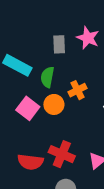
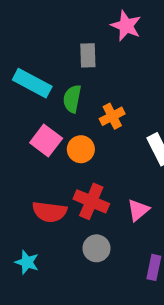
pink star: (88, 38) -> (126, 26), moved
orange circle: (54, 104) -> (81, 149), moved

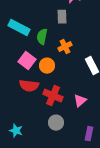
gray rectangle: (88, 55) -> (62, 17), moved
red semicircle: (50, 212) -> (29, 86), moved

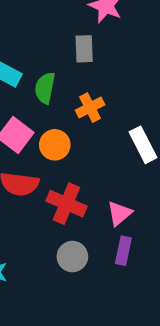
purple rectangle: (89, 134) -> (123, 251), moved

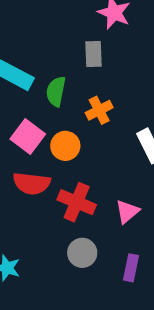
purple rectangle: (123, 251) -> (131, 268), moved

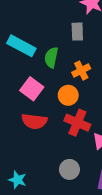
orange circle: (65, 146) -> (68, 95), moved
red cross: (77, 202) -> (77, 123), moved

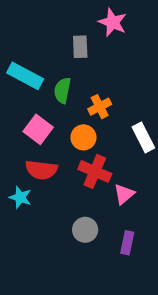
gray rectangle: (77, 32) -> (80, 47), moved
cyan star: (17, 180) -> (20, 197), moved

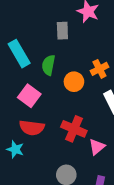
cyan rectangle: (25, 76) -> (19, 54), turned 32
orange cross: (100, 107) -> (99, 69), moved
orange circle: (83, 137) -> (74, 82), moved

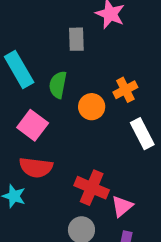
red cross: (74, 129) -> (92, 188), moved
pink triangle: (97, 147) -> (122, 206), moved

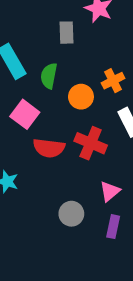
red semicircle: (36, 167) -> (49, 148), moved
red cross: (92, 188) -> (91, 143), moved

